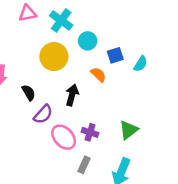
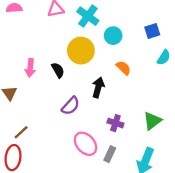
blue square: (115, 55) -> (152, 31), moved
black semicircle: (29, 93) -> (58, 70), moved
pink ellipse: (64, 137) -> (86, 144), moved

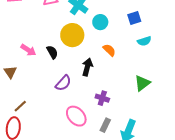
cyan semicircle: (164, 57) -> (144, 41), turned 40
pink arrow: (30, 68) -> (28, 50), turned -63
green triangle: (152, 121) -> (142, 83), moved
gray rectangle: (110, 154) -> (105, 125), moved

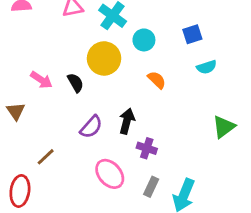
black arrow: (87, 67) -> (127, 121), moved
green triangle: (142, 83) -> (224, 127), moved
brown line: (20, 106) -> (46, 157), moved

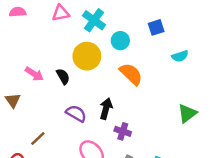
blue square: (192, 34) -> (156, 27), moved
cyan semicircle: (207, 67) -> (180, 56), moved
orange semicircle: (157, 80) -> (131, 74), size x1.5
purple semicircle: (91, 127) -> (76, 113), turned -102

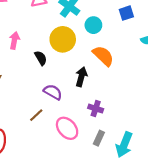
pink arrow: (34, 74) -> (14, 40), moved, turned -112
black arrow: (106, 109) -> (81, 77), moved
brown line: (38, 139) -> (36, 115), moved

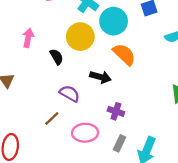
cyan circle: (93, 25) -> (114, 21), size x1.5
black arrow: (81, 77) -> (100, 77), turned 90
pink ellipse: (67, 128) -> (85, 133), turned -50

